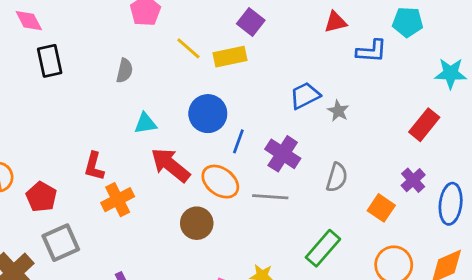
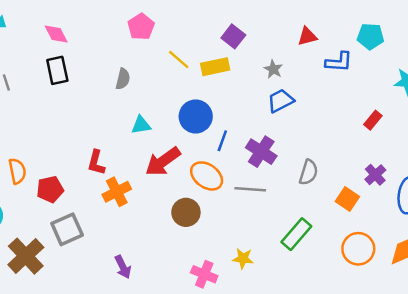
pink diamond: (29, 21) -> (56, 34), moved
gray star: (338, 111) -> (273, 69), moved
red rectangle: (424, 125) -> (373, 120), moved, size x0.7
red arrow: (170, 165) -> (163, 161), turned -75
red pentagon: (41, 197) -> (50, 189), turned 30

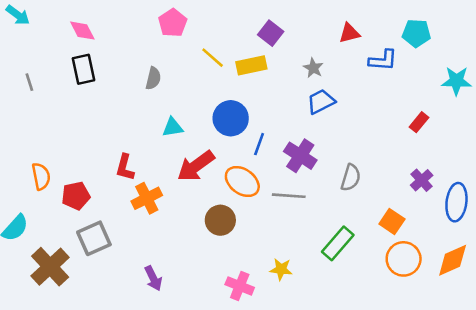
orange square: (347, 199) -> (392, 221), moved

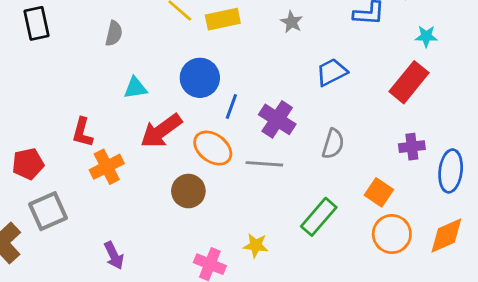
cyan star: (456, 81) -> (426, 36), moved, size x0.7
blue trapezoid: (321, 102) -> (332, 72), moved
red rectangle: (419, 122) -> (409, 82), size x1.8
purple cross: (422, 180) -> (412, 147), turned 35

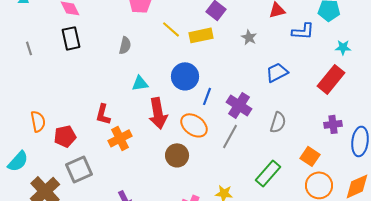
red arrow: (161, 131) -> (158, 113), turned -64
gray line: (264, 164) -> (230, 136), turned -65

